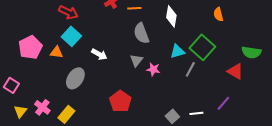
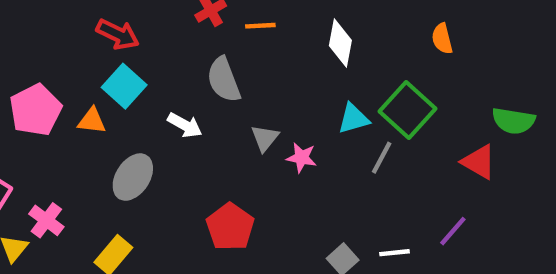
gray semicircle: (141, 33) -> (224, 80), moved
pink cross: (42, 107) -> (46, 220), moved

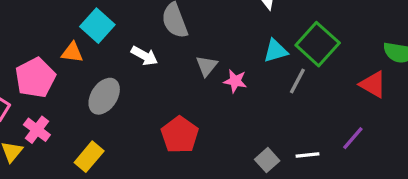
pink pentagon: (36, 110) -> (35, 78), moved

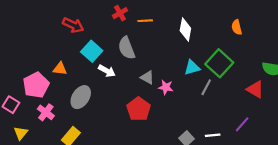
cyan square: (97, 26) -> (92, 51), moved
gray triangle: (207, 66) -> (147, 77), turned -40
pink cross: (37, 130) -> (46, 112), moved
red pentagon: (180, 135) -> (139, 109), moved

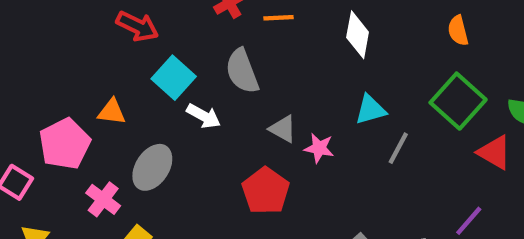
green square: (219, 63) -> (458, 101), moved
pink cross: (46, 112) -> (103, 199), moved

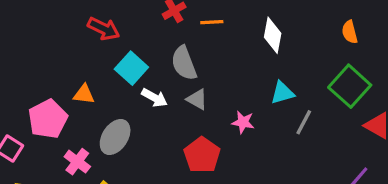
gray triangle: (283, 129) -> (197, 99), moved

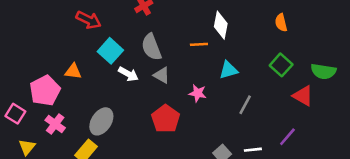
orange line: (212, 22) -> (199, 44), moved
green square: (350, 86) -> (281, 65), size x0.7
gray line: (304, 122) -> (245, 105), moved
gray ellipse: (115, 137) -> (101, 121), moved
pink cross: (77, 162) -> (55, 124), moved

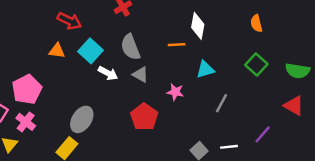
orange triangle: (73, 71) -> (57, 51), moved
red triangle: (303, 96) -> (294, 106), moved
pink cross: (55, 124) -> (26, 122), moved

